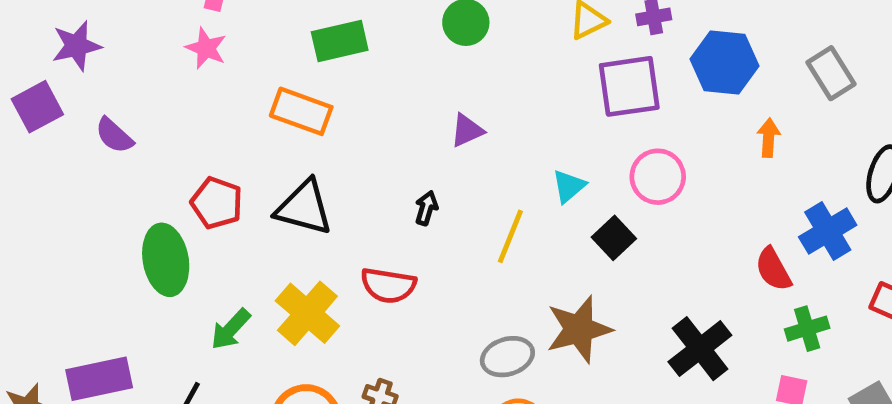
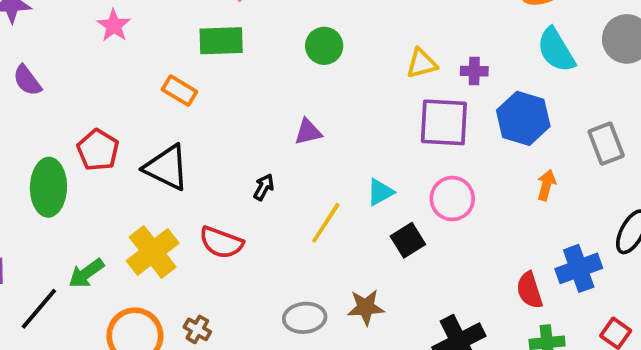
orange rectangle: (301, 111) -> (179, 91), size x0.7
green arrow: (231, 329) -> (86, 273), moved
brown star: (579, 329) -> (366, 307), size x0.7

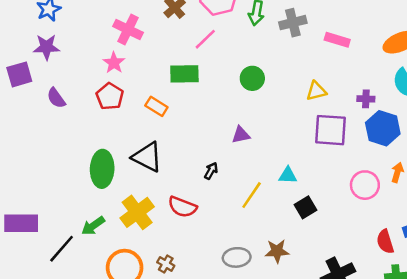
purple cross: (474, 71) -> (366, 99), moved
red pentagon: (98, 150) -> (110, 96), moved
green ellipse: (48, 187) -> (102, 169), moved
cyan triangle: (380, 192) -> (288, 175), turned 30
pink circle: (452, 199) -> (365, 185), moved

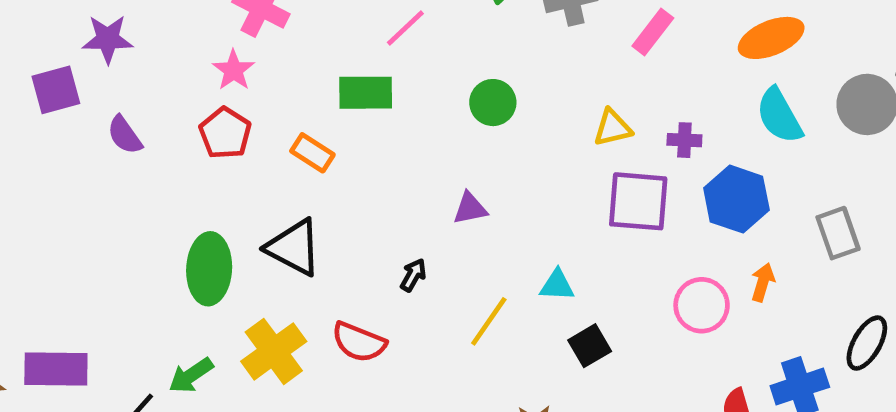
pink rectangle: (337, 40) -> (653, 32), turned -70
purple cross: (366, 99) -> (684, 140), moved

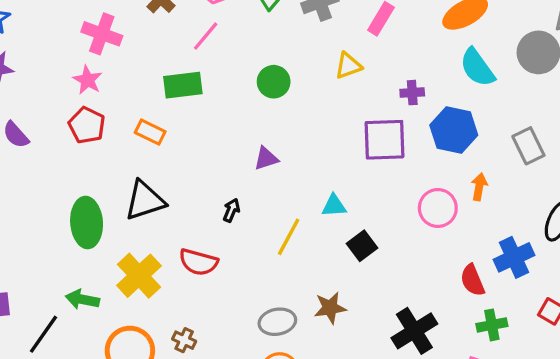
yellow triangle: (613, 128) -> (348, 66), moved
black triangle: (294, 247) -> (145, 201), turned -39
green arrow: (191, 375) -> (82, 299), turned 52

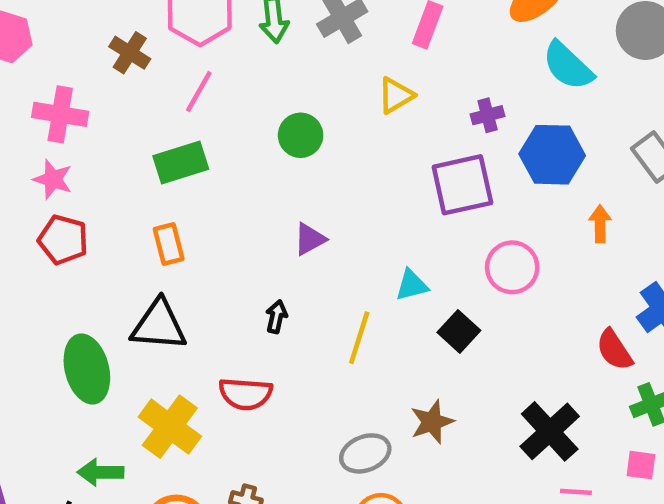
orange rectangle: (150, 132) -> (169, 244), moved, turned 60
black triangle: (145, 201) -> (159, 325), turned 33
pink circle: (438, 208) -> (512, 267), moved

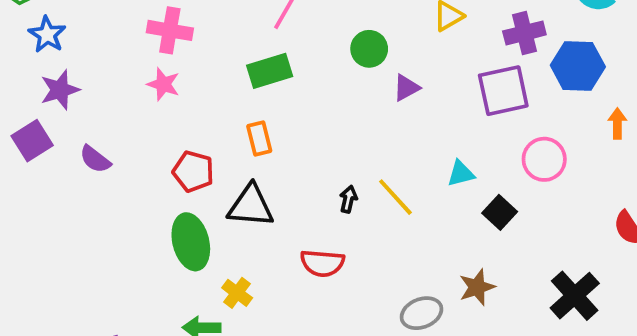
purple cross: (488, 115) -> (524, 33), size x1.5
purple triangle: (310, 239) -> (406, 88), moved
red pentagon: (63, 240) -> (193, 171), moved
yellow line: (359, 338) -> (395, 197), moved, turned -60
yellow cross: (170, 427) -> (237, 293), moved, size x0.6

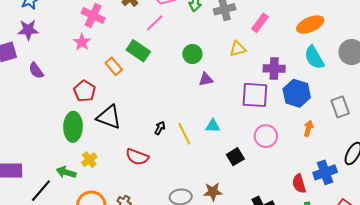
green rectangle: (270, 71) -> (138, 51), turned 35
orange rectangle: (259, 138) -> (114, 66), moved, turned -42
cyan triangle: (461, 174) -> (213, 126), moved

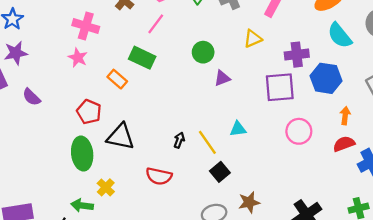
black square: (235, 157) -> (220, 172), moved
red semicircle: (299, 184) -> (344, 144), moved, turned 96

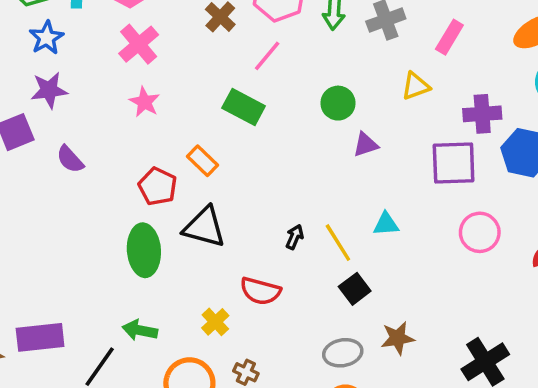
pink cross: (86, 26) -> (139, 44), moved, turned 30
orange rectangle: (117, 79) -> (203, 161), moved
yellow cross: (106, 187) -> (215, 322), moved

